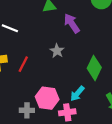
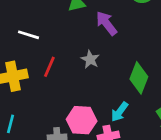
red line: (23, 64) -> (49, 67), moved

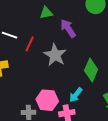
gray star: (90, 59) -> (55, 55), size x1.6
red line: (49, 67) -> (30, 44), moved

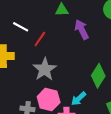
gray star: (55, 55) -> (45, 69), moved

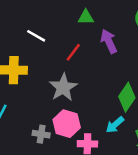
red line: (40, 39) -> (73, 52), moved
cyan arrow: (79, 99) -> (115, 125), moved

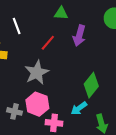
white line: (36, 36) -> (17, 26), turned 35
purple arrow: (109, 41) -> (79, 36), turned -144

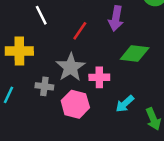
green diamond: (91, 85) -> (135, 54), moved, turned 65
gray cross: (14, 111) -> (44, 86), moved
pink cross: (54, 123) -> (99, 77), moved

